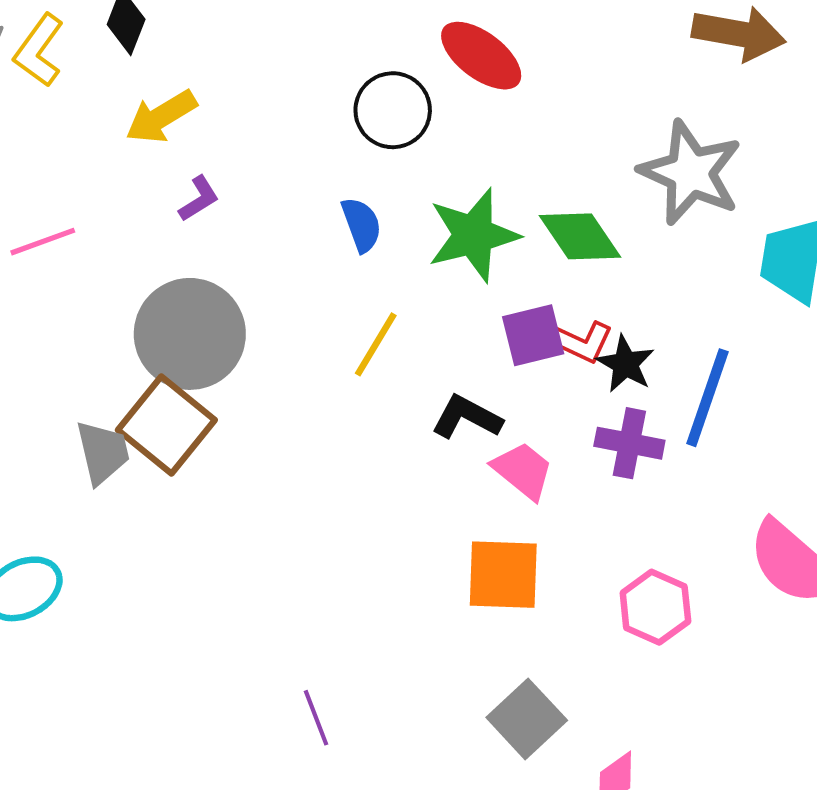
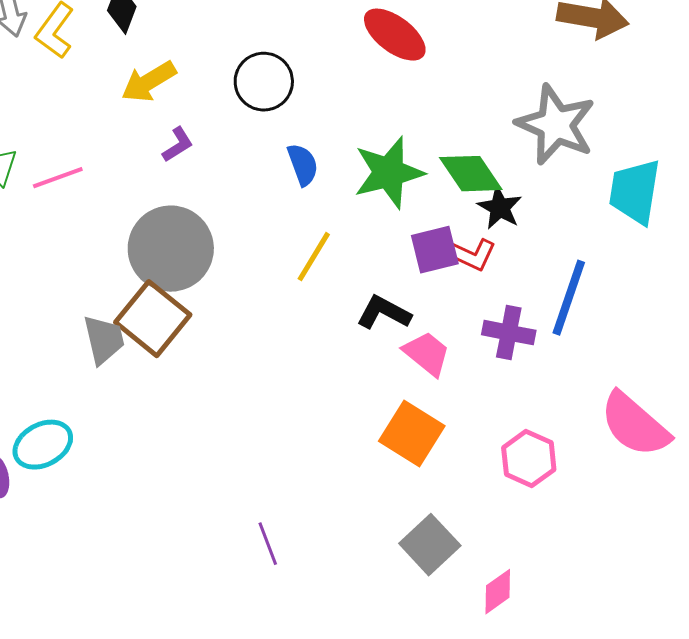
black circle: (393, 110) -> (264, 82), moved
black star: (626, 364) -> (500, 208), moved
orange square: (503, 575) -> (412, 434), turned 30

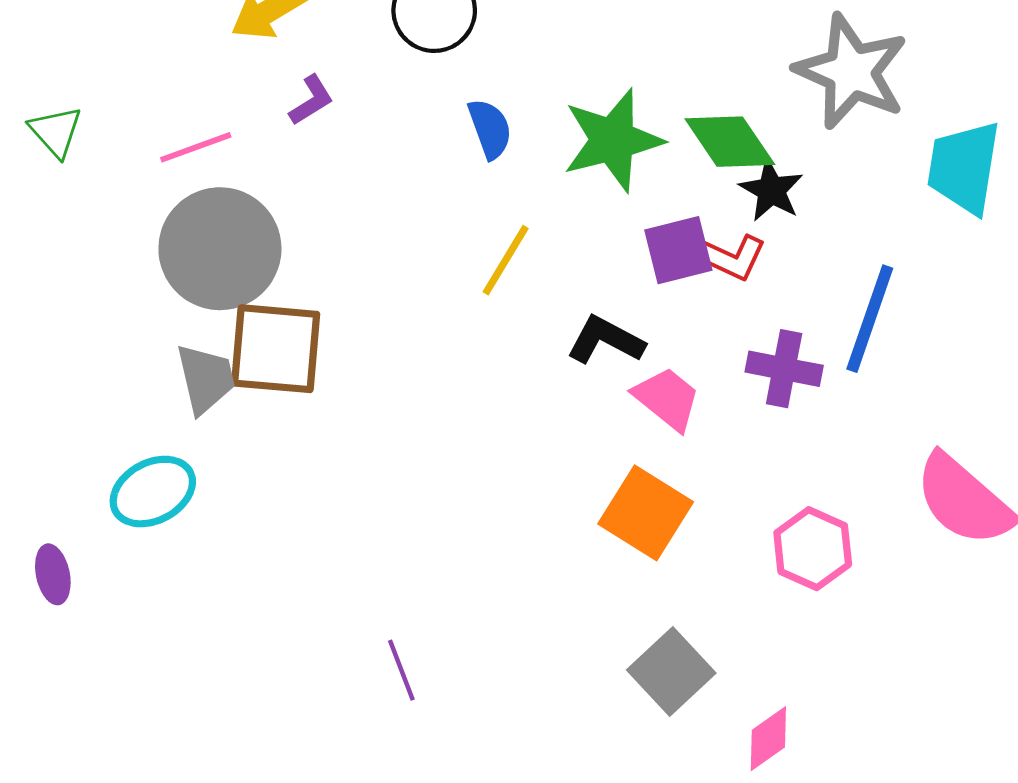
pink line: (58, 178) -> (196, 147), moved
gray circle: (171, 249) -> (220, 249), moved
brown square: (153, 319) -> (276, 349), turned -34
cyan ellipse: (43, 445) -> (153, 492), moved
purple line: (268, 544) -> (401, 670), moved

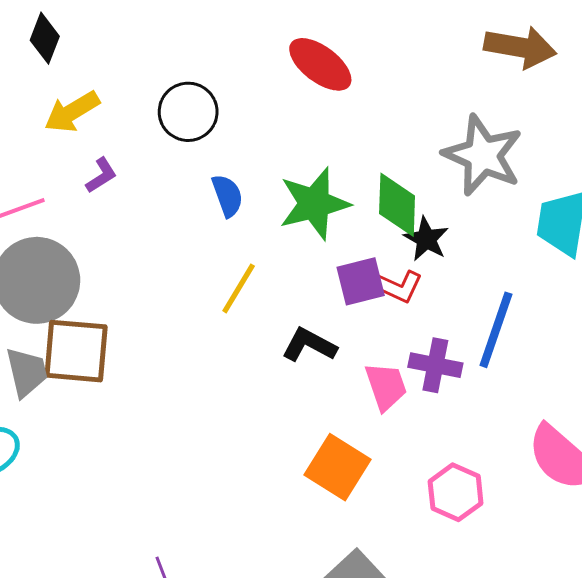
green diamond: (730, 142) -> (397, 205), turned 36
pink trapezoid: (667, 399) -> (386, 386), moved, turned 32

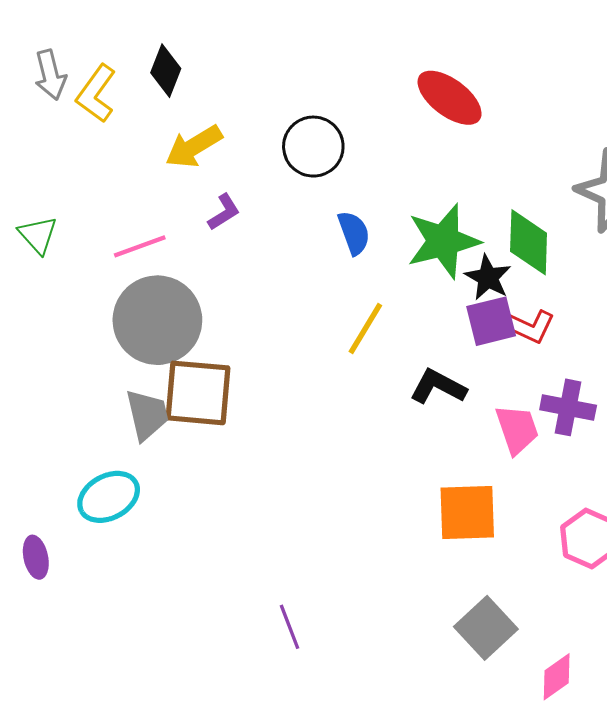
black star: (426, 239) -> (488, 278), moved
orange square: (337, 467) -> (467, 512), turned -34

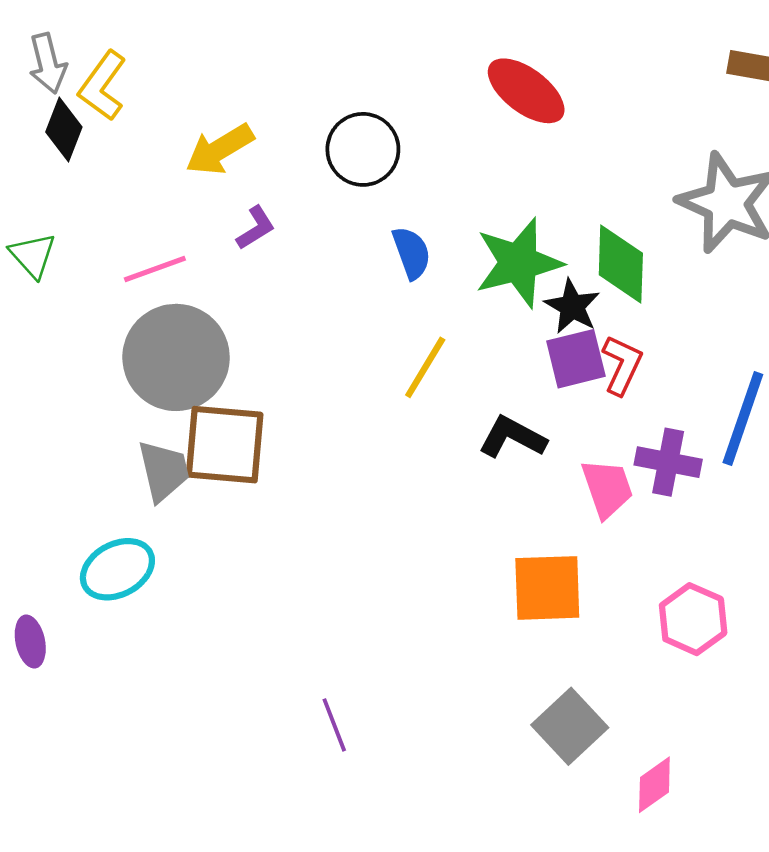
black diamond: (166, 71) -> (64, 129), moved
red L-shape: (530, 326) -> (622, 365), turned -90

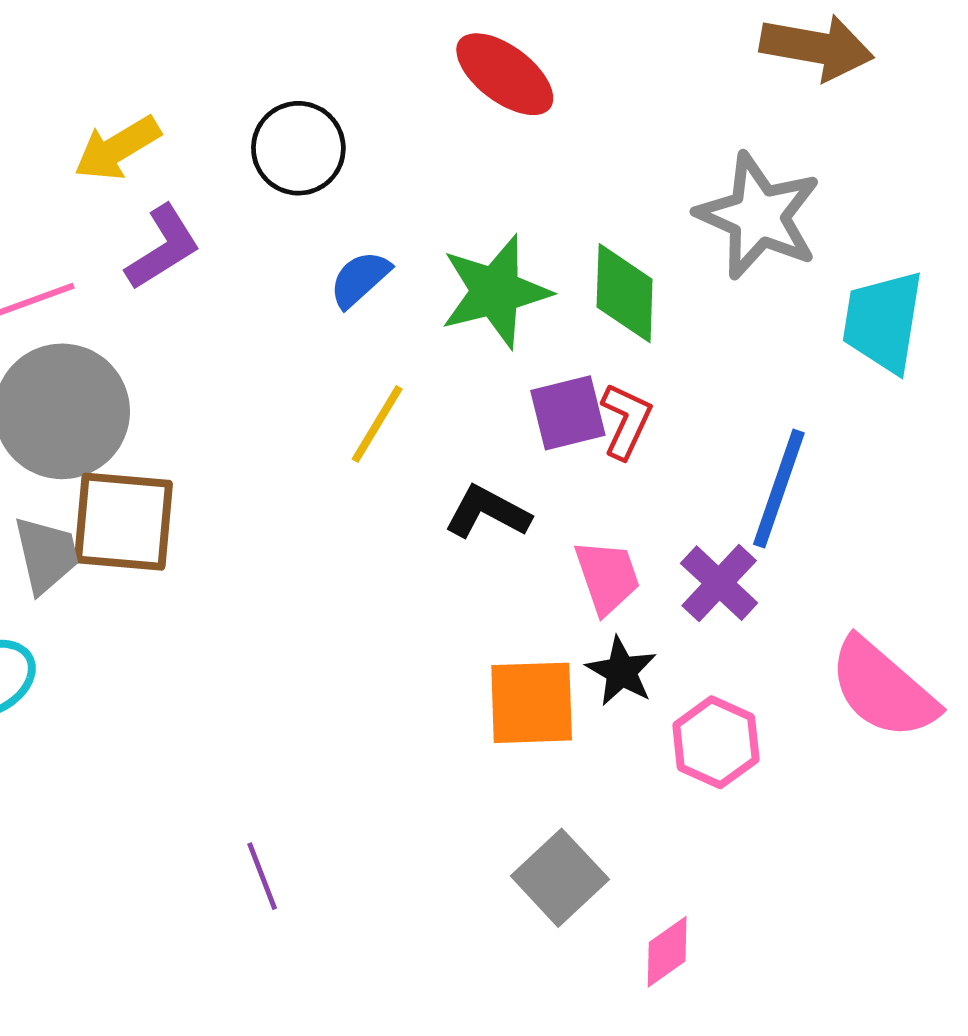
purple L-shape: (256, 228) -> (163, 247), size x1.5
blue semicircle: (411, 253) -> (360, 279), turned -112
black star: (572, 306) -> (621, 671), moved
purple cross: (668, 462) -> (719, 583), moved, turned 32

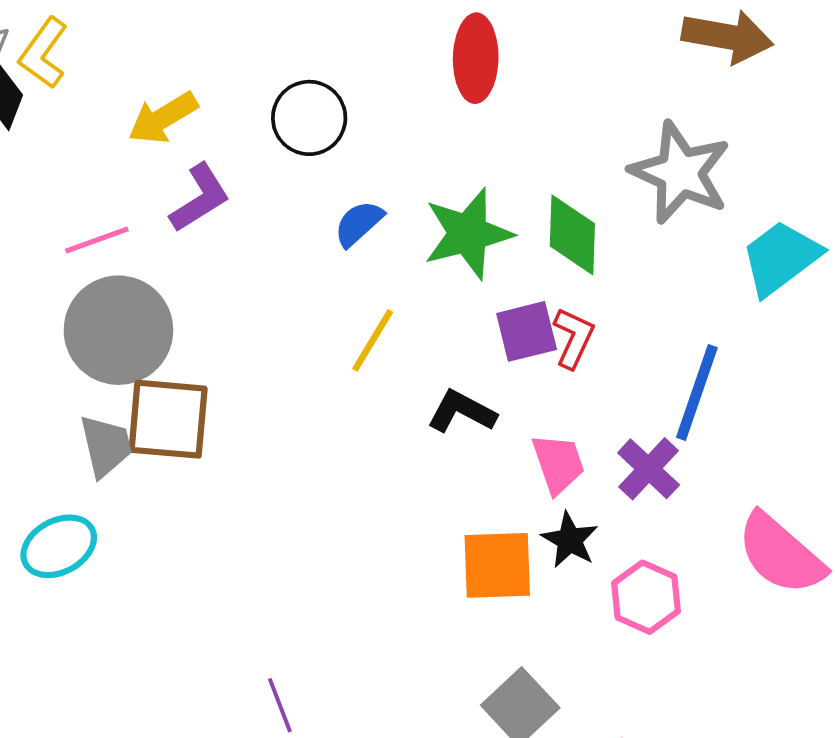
red ellipse: (505, 74) -> (476, 58), turned 54
cyan trapezoid: (883, 322) -> (781, 258), turned 44

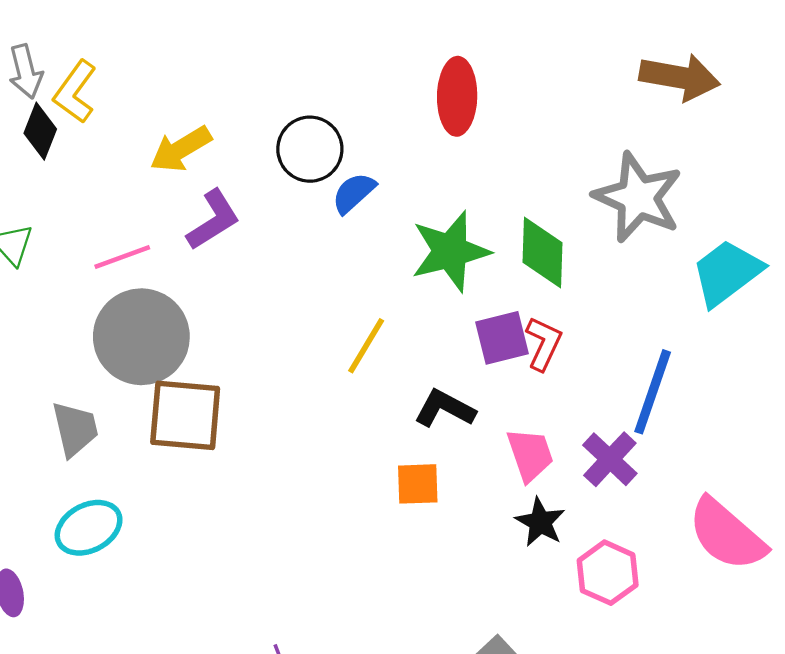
blue semicircle: (359, 223) -> (354, 193), moved
gray trapezoid: (106, 446) -> (75, 429), moved
orange square: (497, 565) -> (418, 484), moved, size x0.7

